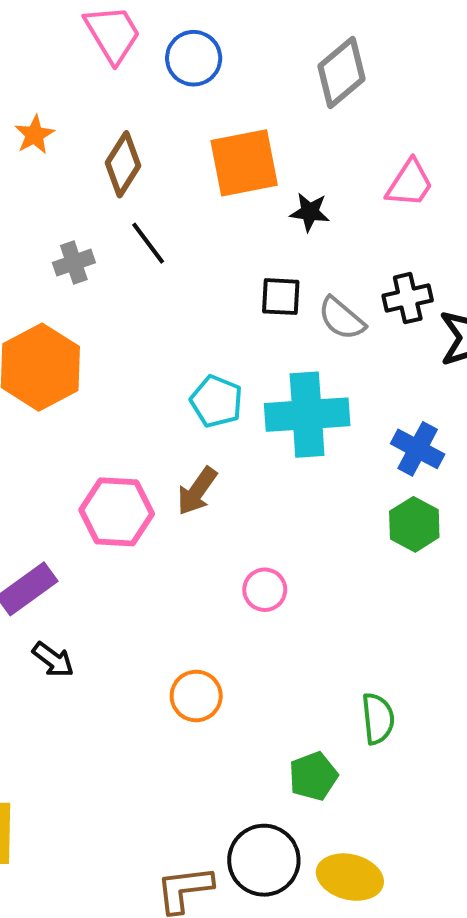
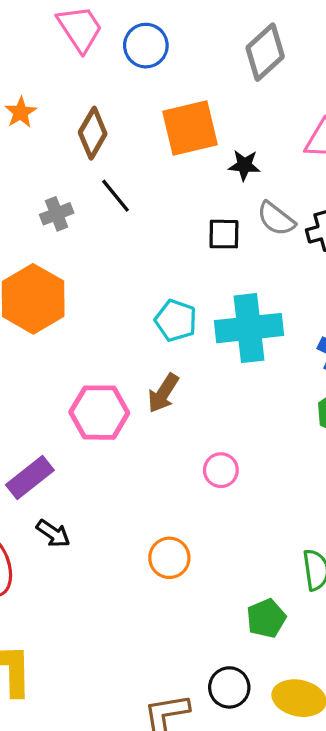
gray semicircle: (342, 318) -> (276, 219), moved
black circle: (264, 860) -> (229, 687), size x0.7

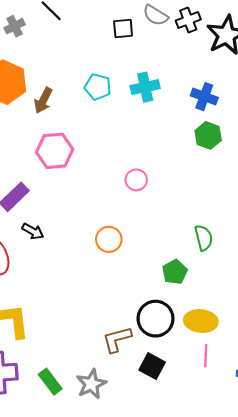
cyan cross: (249, 328) -> (145, 87), size x0.7
brown arrow: (163, 393) -> (43, 100), moved
black circle: (229, 687) -> (156, 319), size x1.4

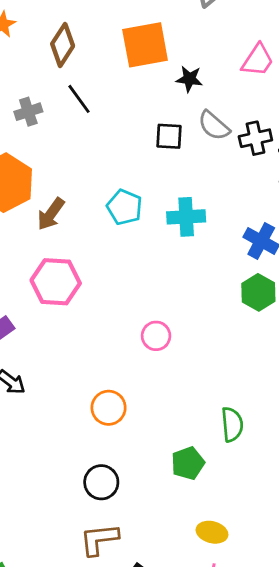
black circle: (156, 319) -> (101, 482), moved, size x0.7
yellow ellipse: (201, 321) -> (212, 532), size x0.7

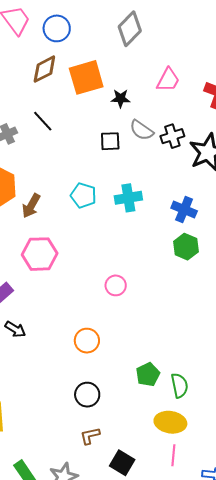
brown diamond: (63, 45) -> (44, 69), moved, turned 36
green semicircle: (232, 424) -> (180, 385), moved
yellow ellipse: (212, 532) -> (170, 422), size x1.4
brown L-shape: (99, 539) -> (90, 436), size x0.7

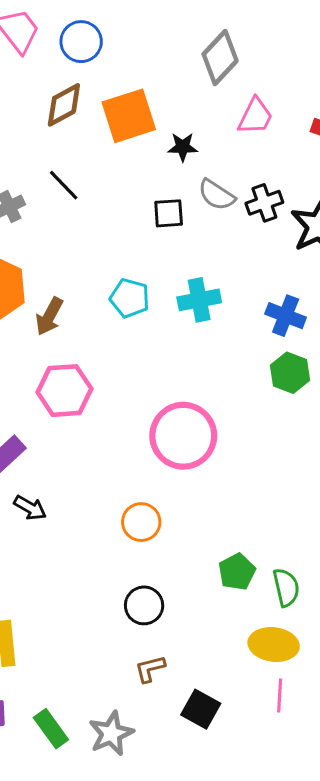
gray diamond: (130, 29) -> (220, 57), moved
pink circle: (116, 285) -> (183, 436), size x2.0

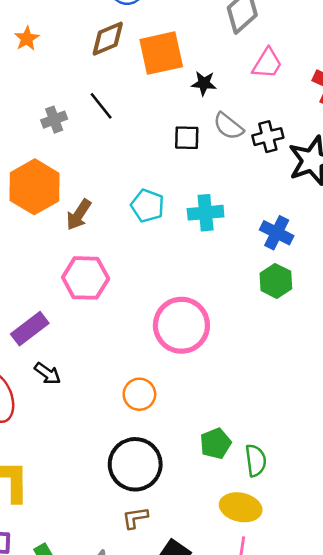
black circle: (144, 605) -> (135, 464), size x1.6

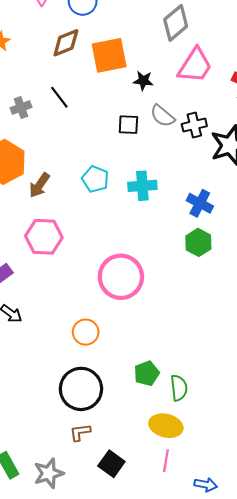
pink trapezoid: (267, 63) -> (195, 66), size x1.4

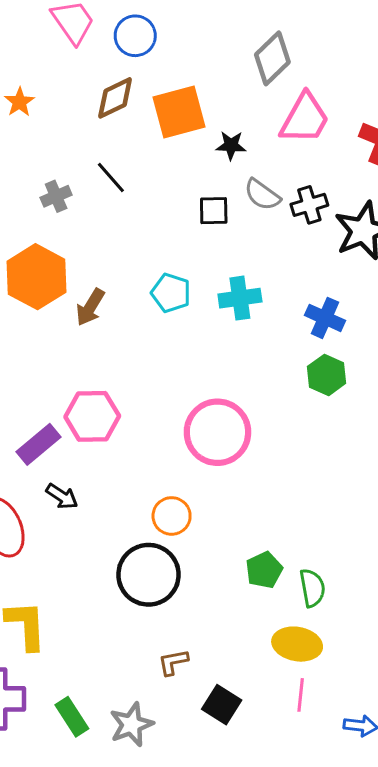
pink hexagon: (44, 237) -> (92, 416), moved
black circle: (81, 389) -> (148, 575), moved

